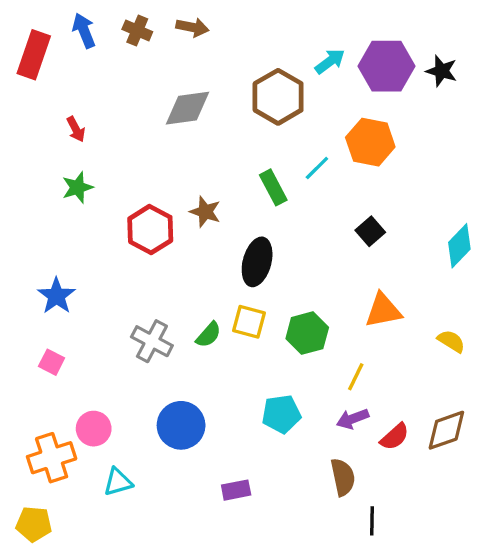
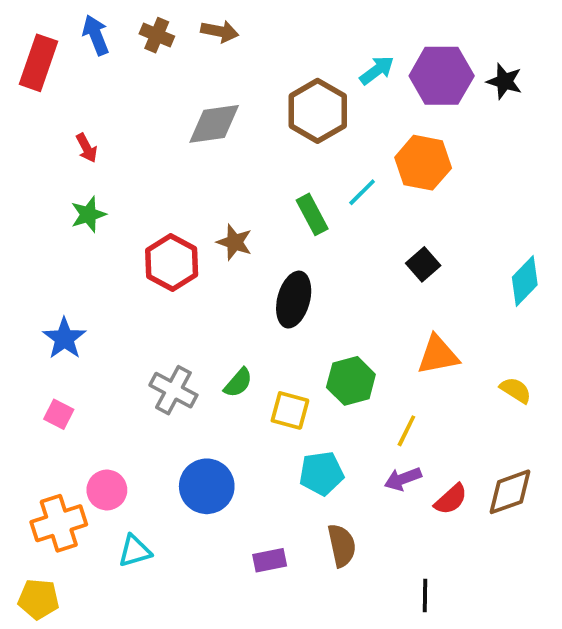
yellow square: (249, 322) -> (290, 410), moved
brown semicircle: (343, 477) -> (342, 545), moved

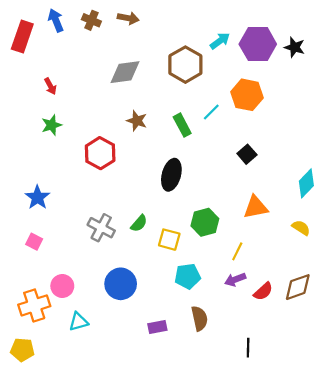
brown star: (234, 242) -> (137, 121), moved
cyan diamond: (525, 281) -> (306, 183), moved

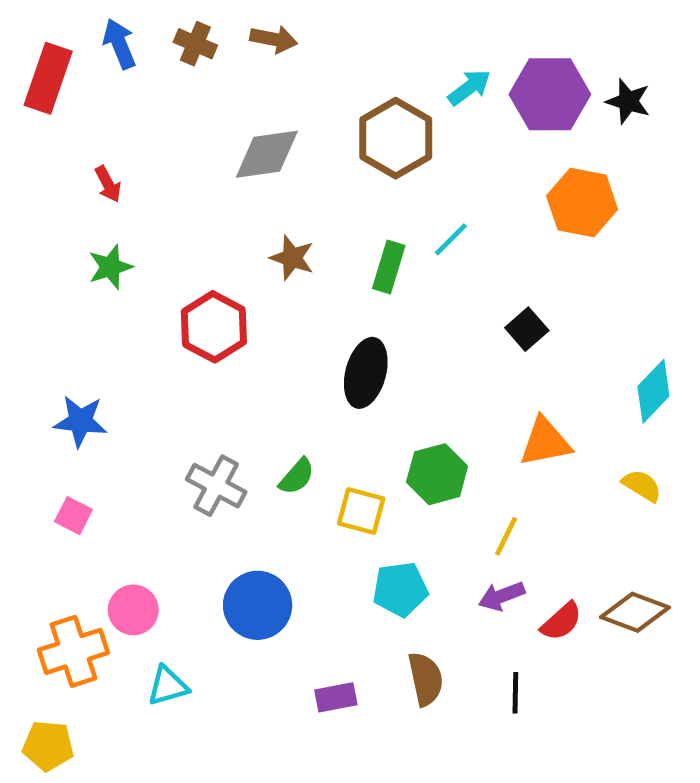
orange hexagon: (247, 95) -> (582, 203), moved
green rectangle: (182, 125) -> (389, 267), turned 45
blue star: (37, 197) -> (80, 421), turned -30
brown diamond: (298, 287) -> (635, 612), turned 40
black line: (248, 348) -> (515, 693), moved

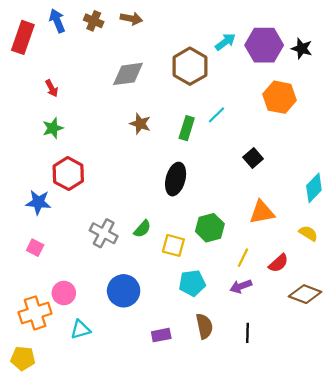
red hexagon: (214, 327) -> (68, 174), moved
red semicircle: (561, 621) -> (278, 263), moved

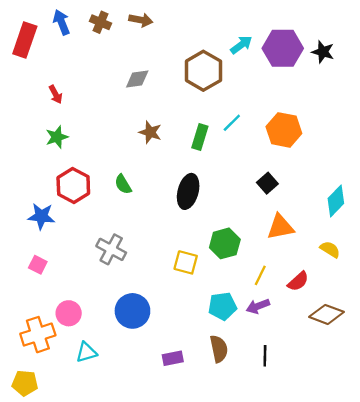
gray diamond: (128, 74) -> (137, 79), size x0.7
orange hexagon: (280, 97) -> (284, 130), moved
black square: (253, 158) -> (267, 183), moved
green semicircle: (142, 229) -> (123, 184), moved, turned 108
cyan pentagon: (192, 283) -> (222, 306), moved

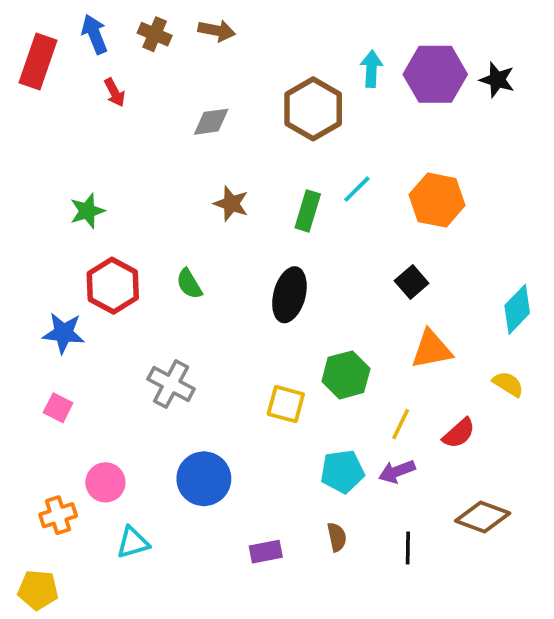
cyan arrow: (241, 45) -> (371, 69), turned -50
red arrow: (56, 94) -> (115, 93), moved
brown diamond: (327, 314) -> (483, 517), moved
orange cross: (38, 335) -> (58, 515), size x0.7
brown semicircle: (219, 349) -> (337, 537), size x0.7

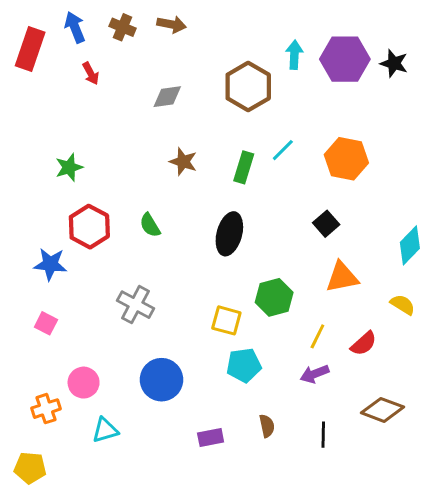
cyan pentagon: (342, 471) -> (244, 365), moved

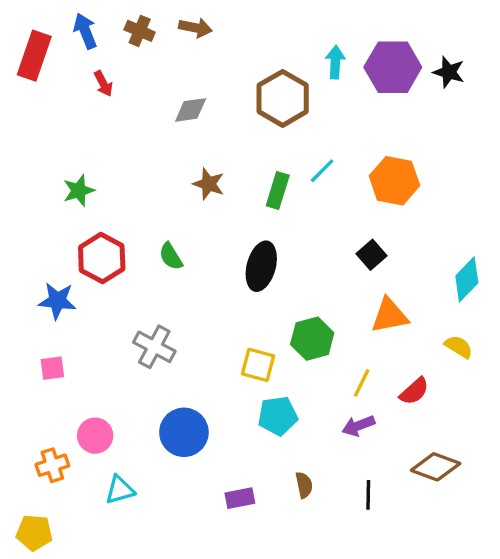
pink square: (46, 323) -> (52, 368), turned -35

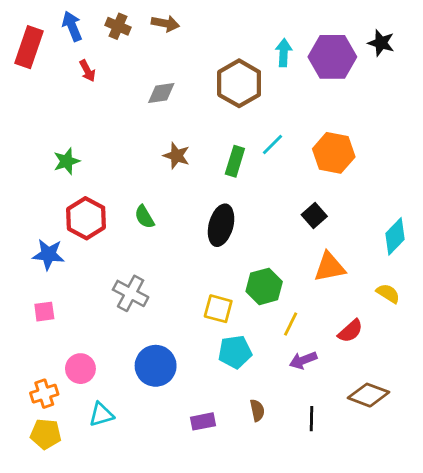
black star: (449, 72) -> (381, 43), moved
yellow line: (362, 383) -> (291, 324), moved
yellow pentagon: (34, 533) -> (46, 434), moved

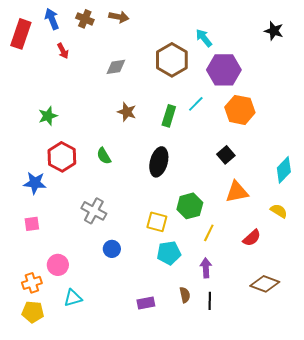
cyan arrow: (284, 53) -> (204, 38), turned -42
purple hexagon: (332, 57) -> (224, 70), moved
purple arrow: (303, 360) -> (206, 268), moved, turned 108
blue circle: (156, 366) -> (112, 249), moved, size x0.6
black line: (311, 419) -> (210, 301), moved

